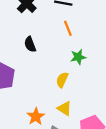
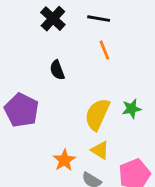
green star: (78, 57) -> (132, 109), moved
yellow semicircle: (62, 80) -> (97, 114), size x1.6

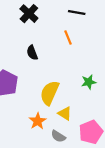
black line: (99, 19) -> (77, 12), moved
yellow semicircle: (97, 114) -> (50, 93), moved

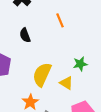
yellow triangle: (65, 113) -> (66, 83), moved

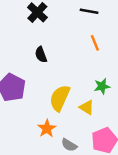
orange line: (60, 20) -> (95, 43), moved

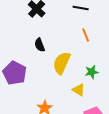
yellow semicircle: (60, 98) -> (62, 63), moved

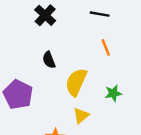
yellow triangle: (79, 90) -> (81, 116), moved, turned 48

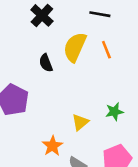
yellow semicircle: (76, 82) -> (75, 47), moved
green star: (113, 93) -> (114, 112), moved

